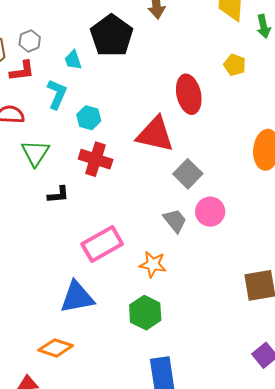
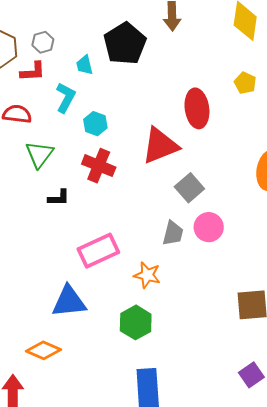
red triangle: (155, 134) -> (160, 146), turned -39
gray trapezoid: (175, 221) -> (173, 233), turned 48

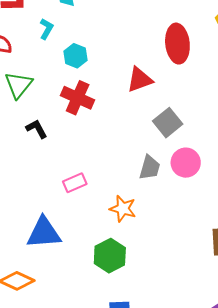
cyan L-shape: (66, 98) -> (46, 29), size x0.7
red triangle: (160, 146) -> (140, 80), size x0.7
black L-shape: (59, 198) -> (37, 129), turned -120
pink rectangle: (98, 251) -> (75, 183), size x0.6

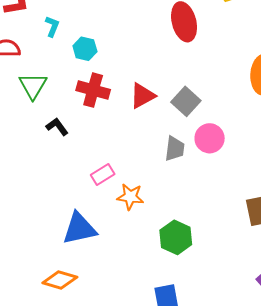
red triangle: (140, 80) -> (142, 96), moved
orange star: (123, 209) -> (130, 197), moved
green hexagon: (110, 256) -> (176, 237), moved

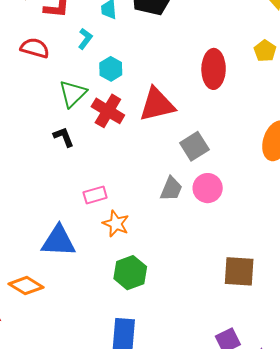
green triangle: (33, 86) -> (73, 94), moved
red triangle: (142, 96) -> (157, 105), moved, size x1.4
green hexagon: (176, 237) -> (130, 273), moved

